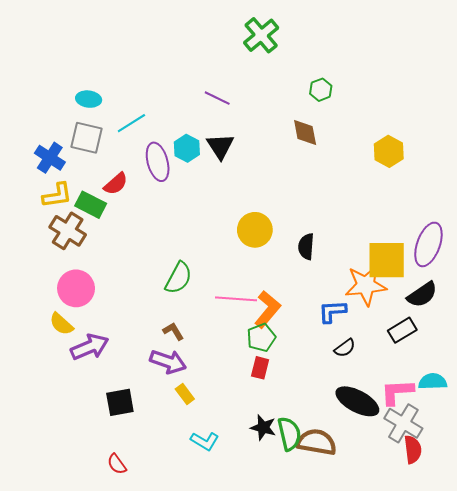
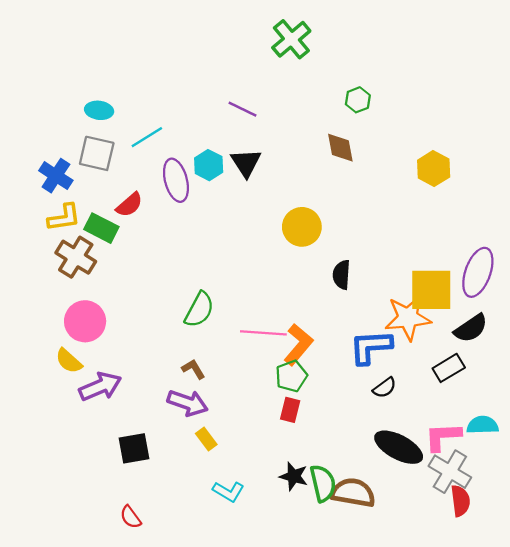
yellow circle: (255, 230) -> (302, 227), moved
blue L-shape: (332, 311) -> (371, 347), size x1.4

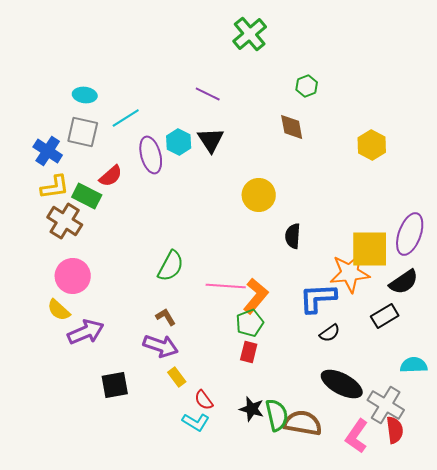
pink L-shape: (443, 437) -> (357, 436), moved, turned -52
red semicircle: (131, 517) -> (204, 400), moved

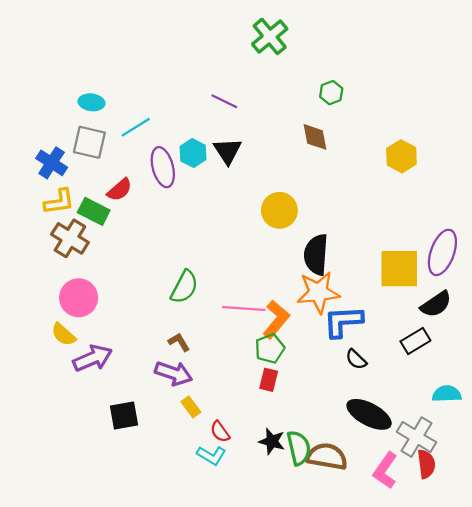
black semicircle: (293, 236) -> (316, 255), size x1.5
orange star: (350, 273) -> (318, 292), moved
black semicircle: (330, 333) -> (356, 359), turned 80

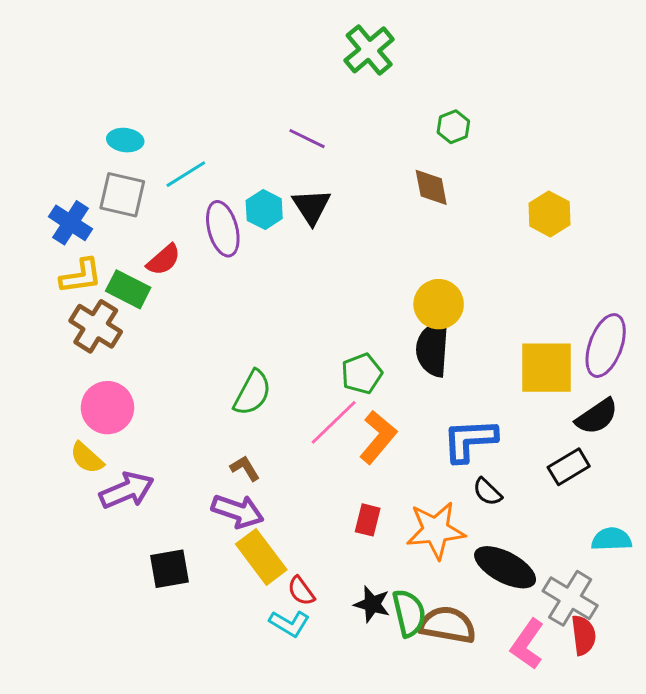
yellow circle: (279, 210) -> (439, 304), moved
orange star: (318, 292) -> (436, 530), moved
pink line: (244, 309) -> (334, 422), turned -48
green pentagon: (270, 349) -> (362, 374), moved
yellow rectangle: (191, 407) -> (261, 557), size x1.8

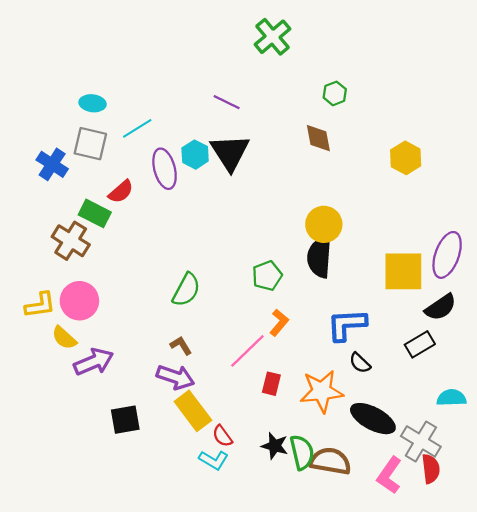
black triangle: (311, 207) -> (230, 152), size x1.4
yellow L-shape: (81, 276) -> (40, 305), moved
pink line: (334, 422) -> (247, 351), moved
orange L-shape: (378, 437) -> (279, 323), size x0.7

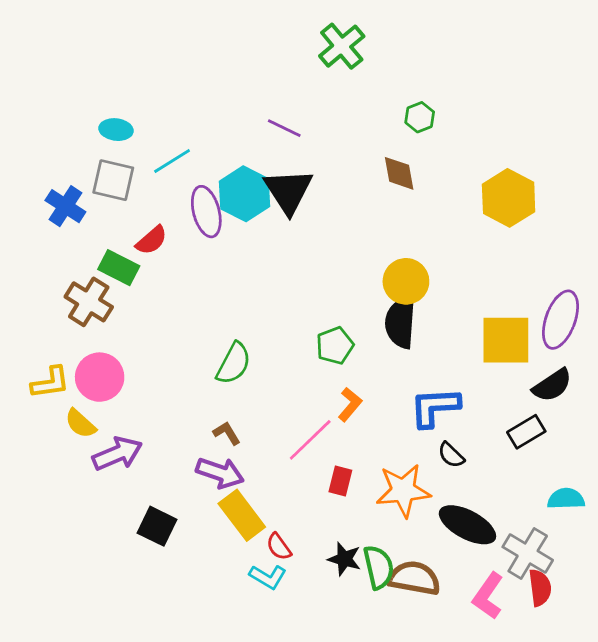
cyan hexagon: (195, 155) -> (245, 194), size x1.5
yellow hexagon: (406, 158) -> (509, 198), size x1.4
black square: (125, 420) -> (157, 526), turned 36

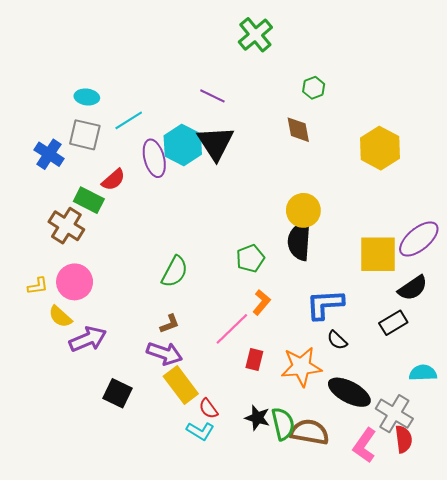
purple ellipse: (560, 320) -> (419, 239), turned 30
yellow L-shape: (50, 383) -> (38, 286), size x0.7
brown L-shape: (227, 433) -> (170, 324), turned 100

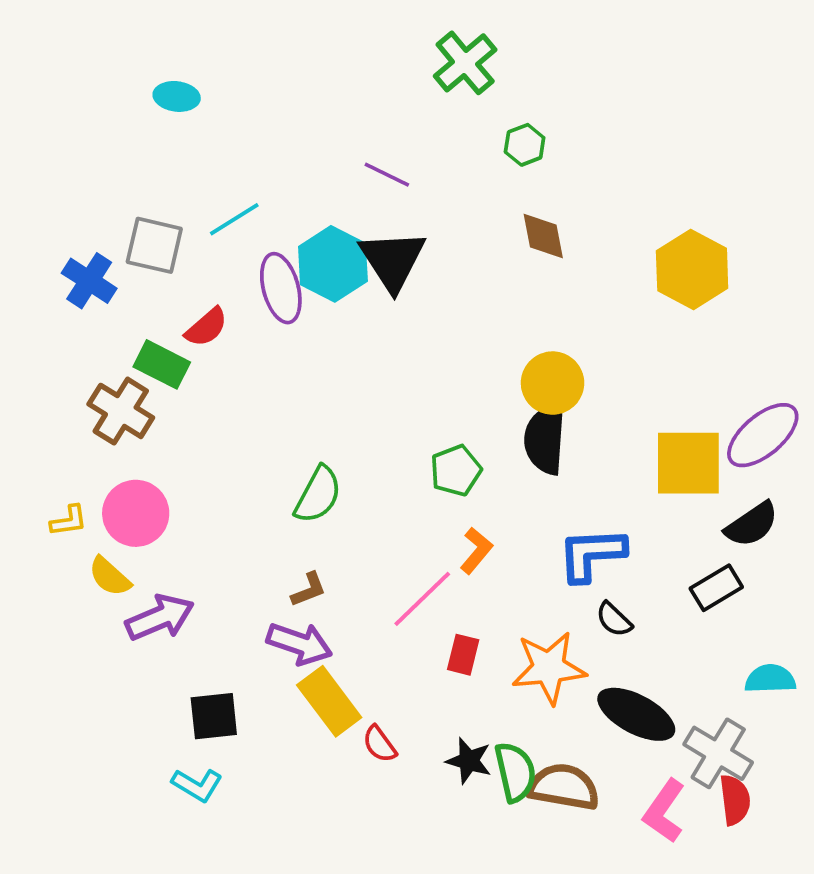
green hexagon: (314, 88) -> (525, 145), moved
cyan ellipse: (87, 97) -> (177, 96), moved
black square: (117, 393) -> (214, 716), turned -32
cyan L-shape: (200, 431) -> (197, 785), moved

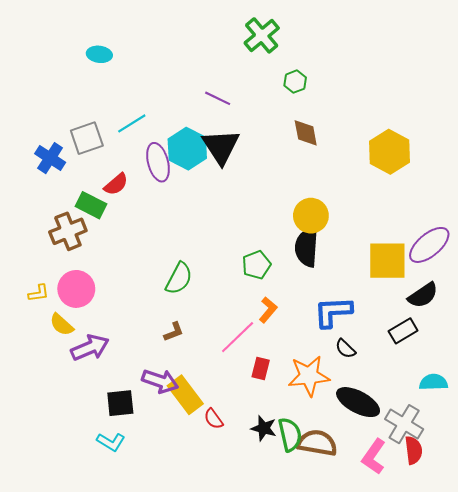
gray square: (154, 245) -> (87, 138), turned -32
brown cross: (121, 411) -> (68, 231), turned 36
purple arrow: (299, 644) -> (160, 381), moved

